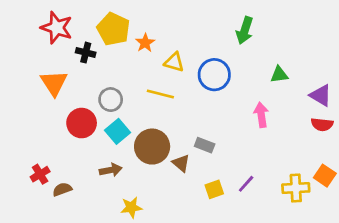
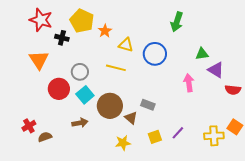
purple triangle: (321, 95) -> (216, 70), moved
yellow star: (131, 207) -> (123, 143), moved

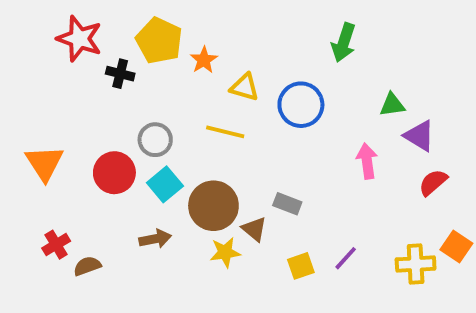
orange triangle: (39, 60) -> (44, 163), moved
red semicircle: (233, 90) -> (433, 182), moved, turned 133
yellow star: (123, 143) -> (225, 252), moved

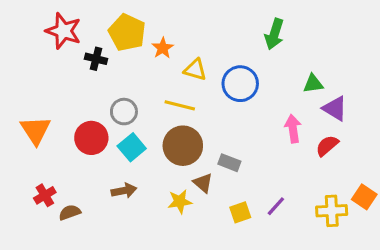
red semicircle: (433, 182) -> (327, 146), moved
brown circle: (213, 206) -> (183, 146), moved

